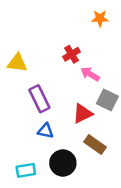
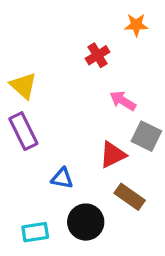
red cross: (72, 54) -> (98, 55), moved
yellow triangle: (17, 63) -> (23, 86), turned 35
purple rectangle: (39, 99) -> (23, 131), moved

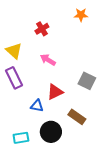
red cross: (98, 55) -> (42, 29), moved
pink arrow: (123, 101) -> (48, 60), moved
red triangle: (113, 155) -> (55, 92), moved

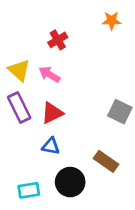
pink arrow: (48, 60) -> (49, 74), moved
red triangle: (55, 92) -> (52, 113), moved

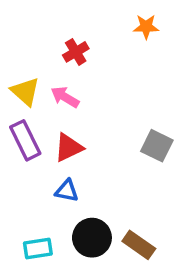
brown rectangle: (106, 161) -> (139, 245), moved

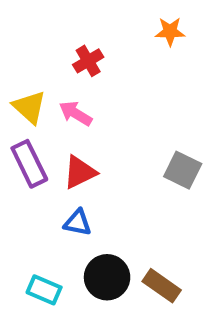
cyan rectangle: (38, 248) -> (44, 290), turned 32

